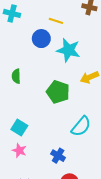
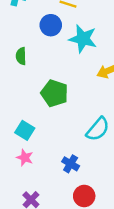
green semicircle: (16, 76) -> (21, 56), moved
green pentagon: (58, 92) -> (54, 93), moved

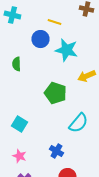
green pentagon: (54, 93) -> (55, 93), moved
pink star: (25, 158) -> (19, 156), moved

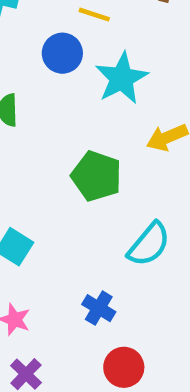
cyan star: (66, 50) -> (122, 78), turned 30

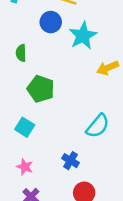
green pentagon: (97, 176) -> (41, 89), moved

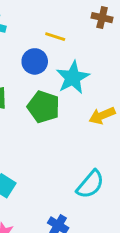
green pentagon: (41, 89) -> (43, 107), moved

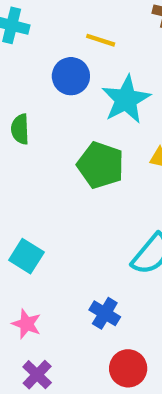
green pentagon: (43, 107) -> (101, 165), moved

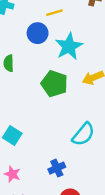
yellow line: (101, 40) -> (54, 13), turned -35
blue cross: (105, 313) -> (57, 168), turned 35

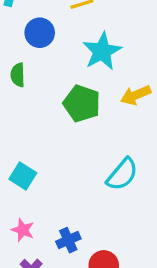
blue circle: (38, 33) -> (40, 33), moved
blue cross: (57, 168) -> (68, 240), moved

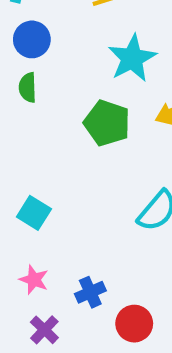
blue circle: (40, 33) -> (32, 39), moved

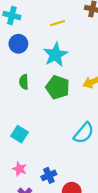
cyan star: (132, 58) -> (55, 55), moved
green semicircle: (28, 87) -> (24, 82), moved

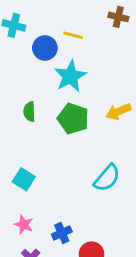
yellow line: (58, 23) -> (73, 35), turned 32
blue circle: (18, 44) -> (45, 48), moved

